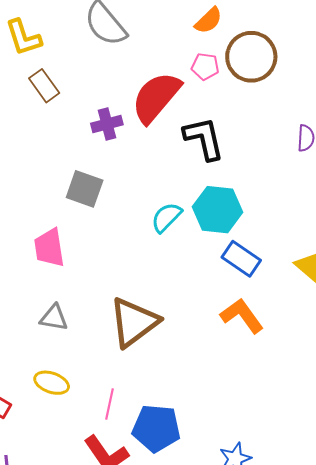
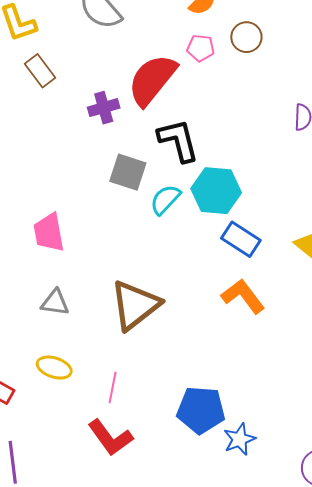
brown circle: (251, 57) -> (246, 37), size x0.6
black L-shape: (204, 139) -> (178, 140), moved
gray square: (85, 189) -> (128, 172), moved
blue pentagon: (156, 428) -> (201, 410), moved

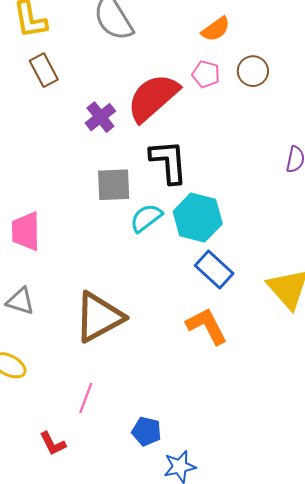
purple cross: (104, 108) -> (100, 117), turned -32
gray square: (128, 172) -> (114, 185), turned -30
pink line: (113, 388) -> (86, 398), moved
blue pentagon: (201, 410) -> (147, 431), size x0.6
red L-shape: (110, 438) -> (53, 444), size x0.6

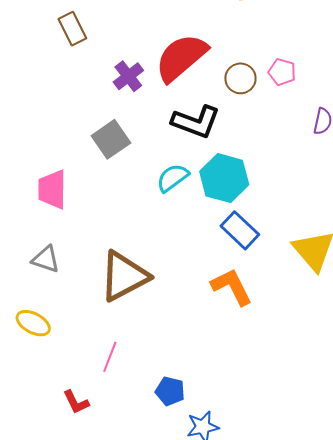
brown circle: (253, 71) -> (240, 78), moved
pink pentagon: (206, 74) -> (282, 72), moved
black L-shape: (169, 162) -> (196, 122), turned 114
gray square: (114, 185) -> (111, 139), moved, turned -33

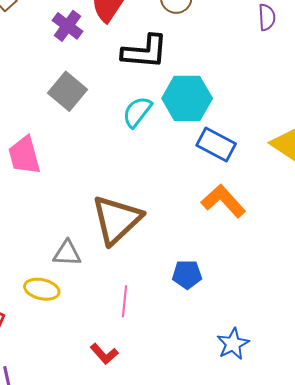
gray triangle: (46, 259) -> (67, 253), moved
blue pentagon: (170, 391) -> (187, 274), moved

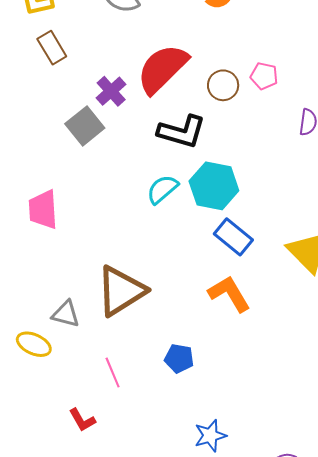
gray square: (68, 91) -> (85, 126), moved
pink line: (125, 301) -> (113, 372), turned -40

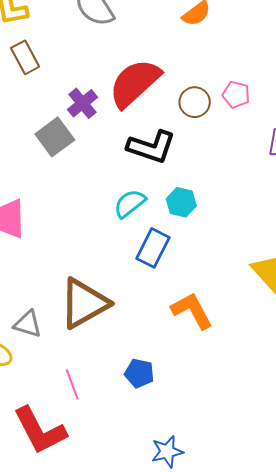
cyan hexagon: (214, 186) -> (181, 202), size x0.6
blue rectangle: (233, 237) -> (153, 248), moved, turned 75
red L-shape: (82, 420) -> (40, 431), size x2.0

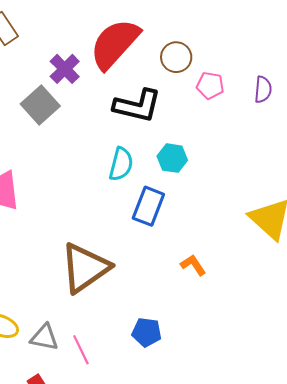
pink pentagon: (236, 95) -> (210, 85), moved
cyan semicircle: (130, 203) -> (121, 164), turned 148
orange L-shape: (192, 311) -> (193, 265), size x0.6
gray triangle: (28, 324) -> (44, 337), moved

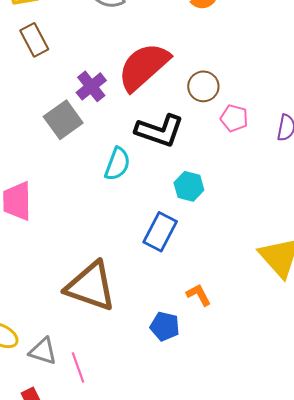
cyan semicircle: (121, 164) -> (117, 164), moved
brown triangle: (85, 268) -> (91, 286), turned 48
blue pentagon: (147, 332) -> (165, 326), moved

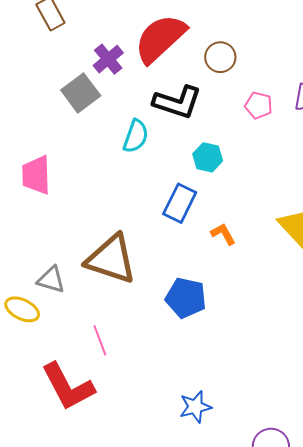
pink pentagon: (234, 118) -> (259, 105), moved
orange L-shape: (199, 295) -> (223, 234), moved
blue pentagon: (165, 326) -> (186, 298), size x1.4
gray triangle: (43, 351) -> (51, 280), moved

